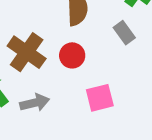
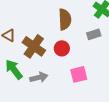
gray rectangle: (124, 33) -> (94, 34), turned -72

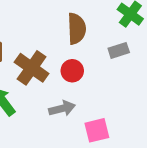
pink square: (79, 74) -> (97, 130), moved
gray arrow: (39, 77) -> (62, 109), moved

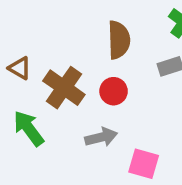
pink square: (97, 130) -> (144, 164), turned 30

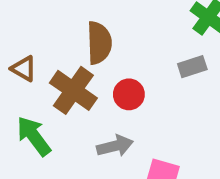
brown semicircle: (119, 40) -> (99, 43), moved

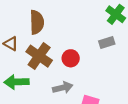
brown semicircle: (99, 43) -> (37, 22), moved
green arrow: (34, 136) -> (16, 82), turned -55

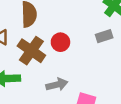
red circle: (71, 58) -> (60, 42), moved

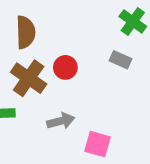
gray rectangle: (104, 36) -> (121, 60), turned 42

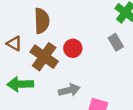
gray rectangle: (121, 60) -> (116, 42), turned 35

